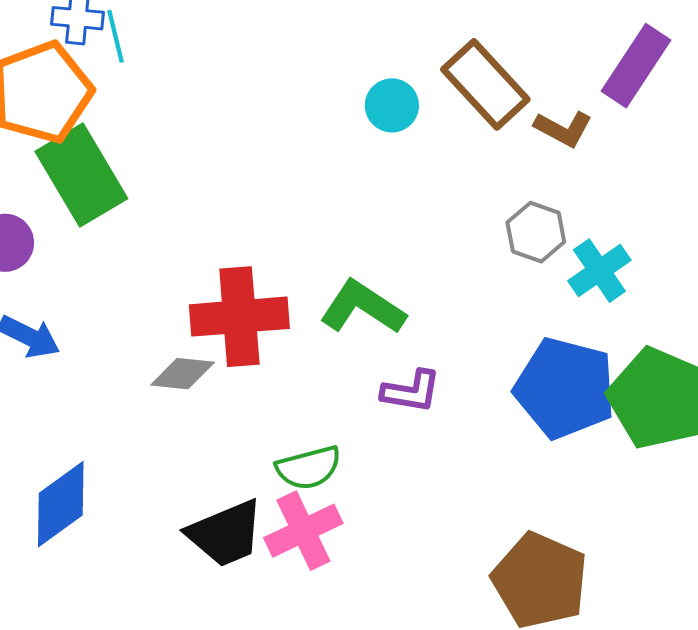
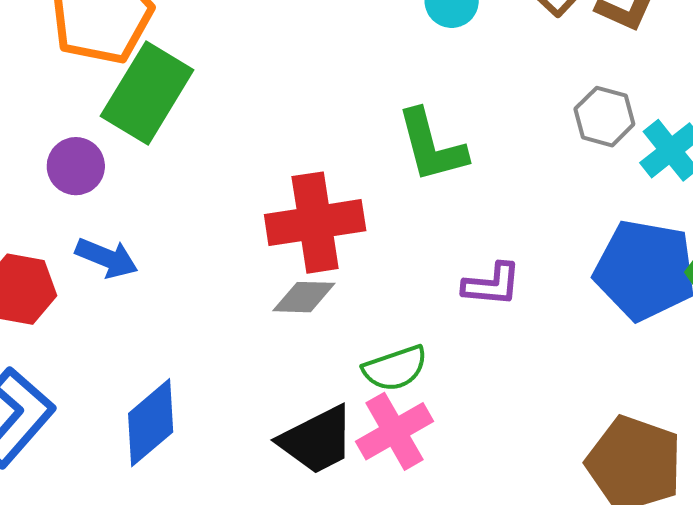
green rectangle: (81, 175) -> (147, 93), turned 66
green L-shape: (363, 307) -> (432, 146), moved, turned -134
gray diamond: (183, 374) -> (304, 297), moved

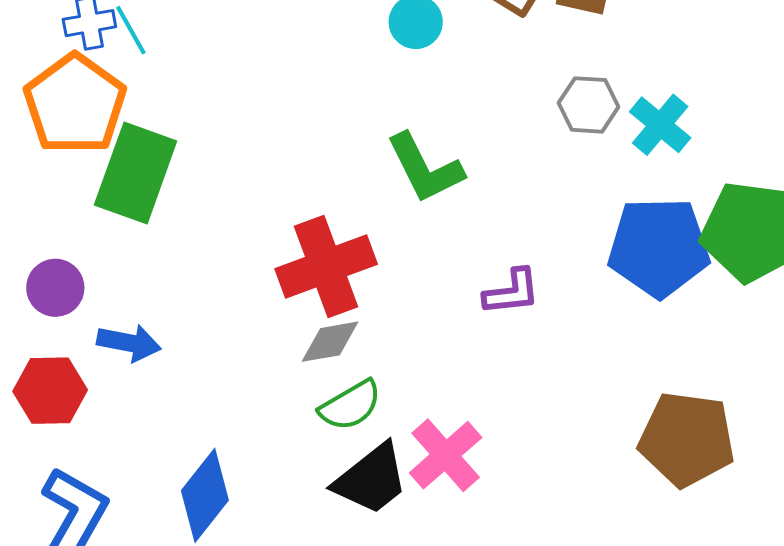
purple circle: (76, 166) -> (55, 288), moved
green semicircle: (395, 368) -> (350, 405), moved

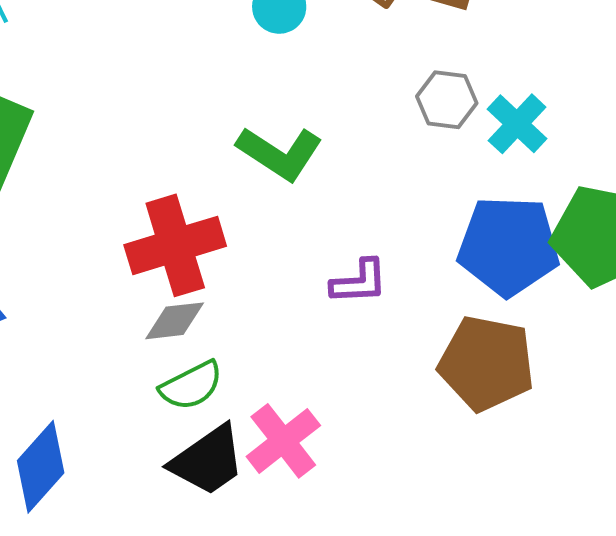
green L-shape: (425, 168) -> (280, 153), turned -34
brown pentagon: (687, 439) -> (486, 363), moved

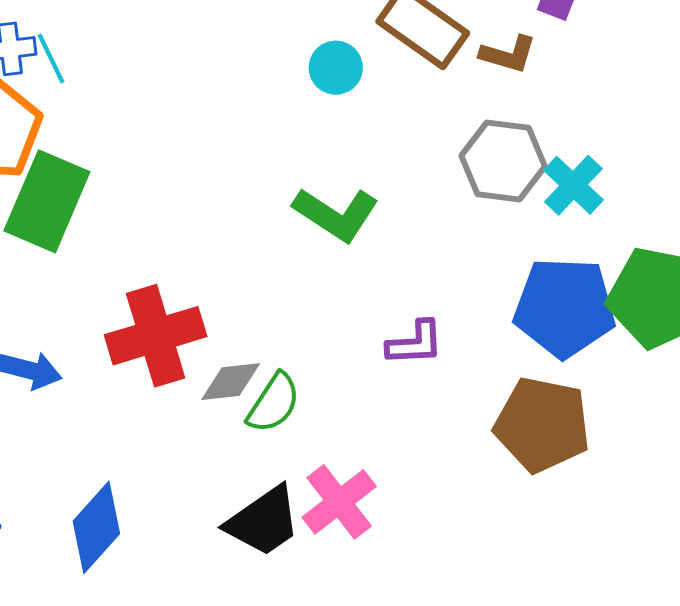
gray hexagon: (447, 100) -> (503, 161), size x1.4
red cross: (175, 245) -> (156, 336), moved
green semicircle: (191, 386) -> (274, 403), moved, turned -30

